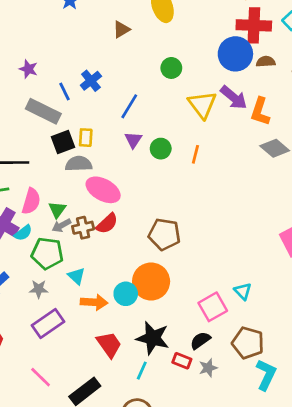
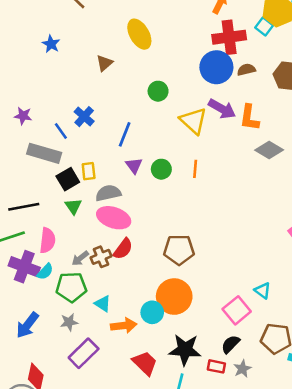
gray semicircle: (79, 164) -> (108, 193), moved
green triangle: (57, 210) -> (73, 206), moved

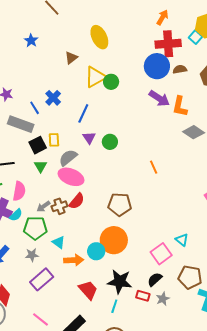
yellow triangle: (193, 121) -> (95, 77), moved, turned 45
orange line: (195, 169) -> (154, 167), moved, turned -32
gray semicircle: (108, 193) -> (68, 158), turned -30

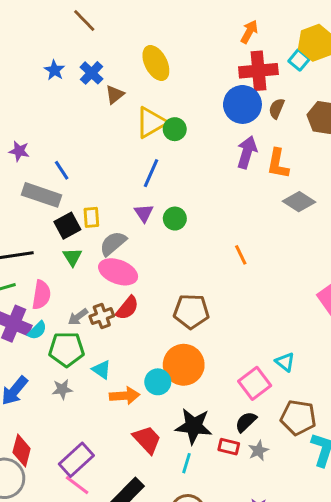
brown semicircle: (180, 69) -> (277, 109), turned -56
blue cross: (53, 98) -> (92, 73), moved
purple arrow: (159, 98) -> (247, 152), turned -105
blue line: (83, 113) -> (151, 173), moved
purple rectangle: (42, 279) -> (76, 460), moved

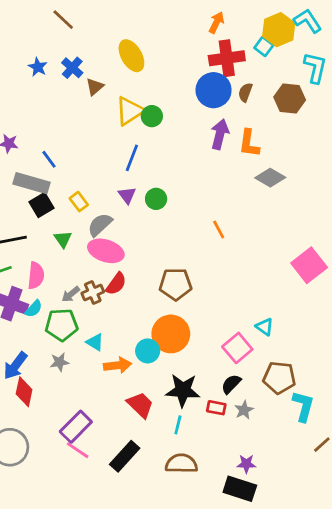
yellow rectangle: (91, 217) -> (79, 202), turned -30
black square: (67, 226) -> (42, 205), moved
red diamond: (22, 451) -> (24, 392), moved

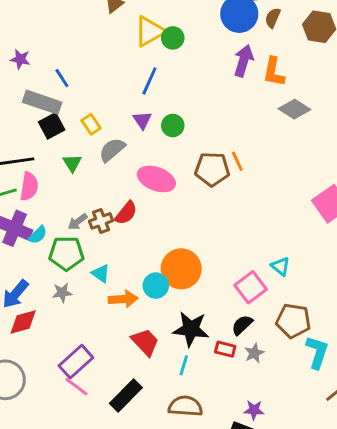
pink ellipse: (106, 251) -> (156, 179), moved
pink semicircle: (36, 276) -> (29, 186), moved
brown pentagon: (175, 284) -> (212, 169), moved
red diamond: (24, 392) -> (23, 322), turned 60

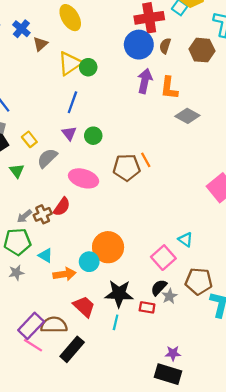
gray star: (254, 353) -> (169, 296), moved
brown semicircle: (185, 406) -> (54, 325), moved

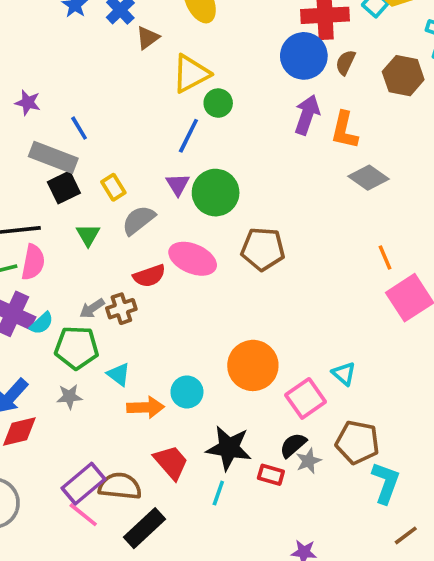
green circle: (88, 67) -> (218, 103), moved
green circle: (93, 136) -> (216, 193), size x1.6
orange line: (146, 160) -> (385, 258), moved
red semicircle: (62, 207) -> (149, 276), moved, turned 30
orange circle: (108, 247) -> (253, 365), moved

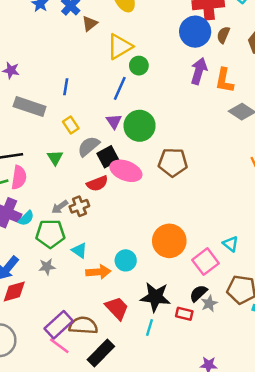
blue line: (79, 128) -> (66, 87), moved, turned 42
black square: (64, 187) -> (108, 157), moved

